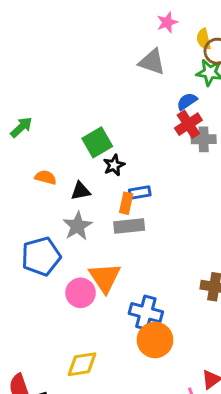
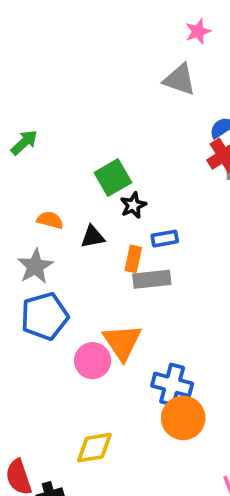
green arrow: (21, 127) -> (24, 142), moved
orange rectangle: (126, 203) -> (133, 259), moved
gray star: (77, 226) -> (35, 266), moved

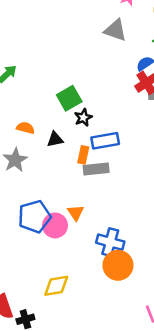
blue rectangle: (165, 239) -> (105, 141), size x1.5
blue pentagon: (45, 316) -> (34, 216), moved
orange triangle: (122, 342) -> (76, 213), size x0.6

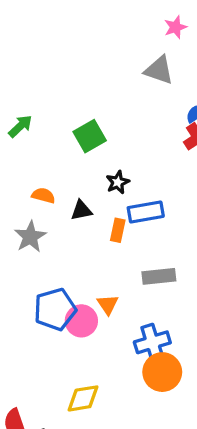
green square: (69, 98) -> (90, 136), moved
gray rectangle: (96, 169) -> (159, 276), moved
blue cross: (110, 242) -> (152, 342), turned -32

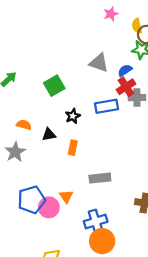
gray triangle: (159, 70) -> (99, 63), moved
blue rectangle: (146, 212) -> (106, 106), moved

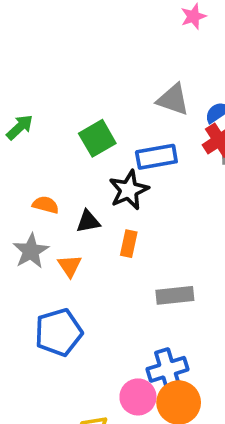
blue rectangle: (106, 106) -> (156, 157), moved
black star: (73, 116) -> (129, 190), size x1.5
orange triangle: (66, 197) -> (70, 266), moved
pink circle: (49, 207) -> (138, 397), moved

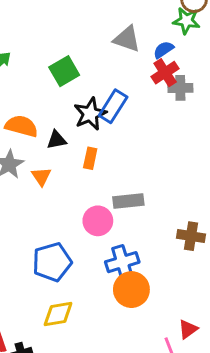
blue rectangle: (156, 157) -> (113, 106), moved, turned -48
orange semicircle: (46, 205) -> (21, 126), size x1.5
blue pentagon: (59, 332) -> (52, 262), moved
pink circle: (138, 397) -> (98, 221), moved

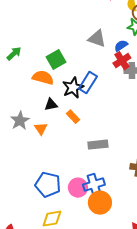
orange semicircle: (21, 126) -> (43, 78), moved
orange rectangle: (90, 158) -> (73, 117), turned -56
pink circle: (98, 221) -> (78, 188), moved
blue pentagon: (52, 262) -> (48, 185), turned 30

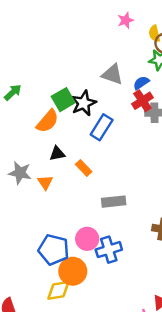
orange semicircle: (43, 78) -> (48, 121), turned 115
black star: (73, 88) -> (84, 103), moved
gray star: (20, 121) -> (20, 173), turned -30
pink circle: (78, 188) -> (87, 239), moved
orange circle: (100, 203) -> (73, 271), moved

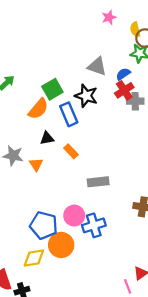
black star: (84, 103) -> (86, 96), moved, turned -30
blue rectangle: (102, 127) -> (69, 114), moved, turned -55
yellow diamond: (58, 290) -> (34, 258), moved

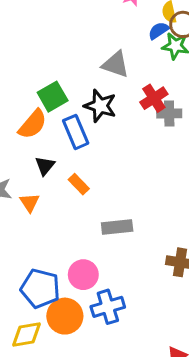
blue semicircle: (123, 74) -> (158, 31), moved
black triangle: (47, 138) -> (45, 166), turned -40
blue cross: (94, 225) -> (108, 307), moved

